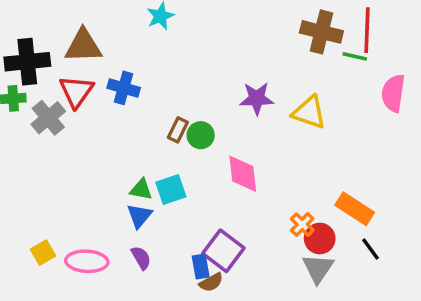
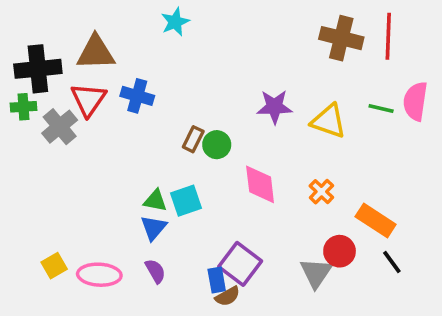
green line: (355, 56) -> (381, 109), moved
orange cross: (302, 225) -> (321, 192), moved
gray triangle: (318, 268) -> (316, 273), moved

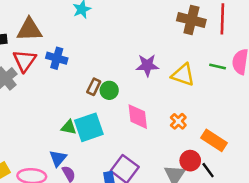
cyan square: (186, 201) -> (89, 127), size x1.4
blue triangle: (153, 228) -> (58, 158), moved
black line: (392, 262) -> (208, 170), moved

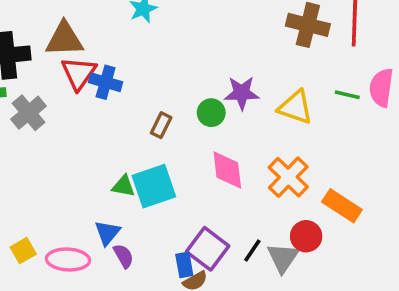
red triangle: (25, 61) -> (79, 73), moved
green circle: (109, 90) -> (211, 113), moved
orange cross: (178, 121) -> (288, 177), size x1.6
black line: (208, 170) -> (252, 251), moved, turned 70

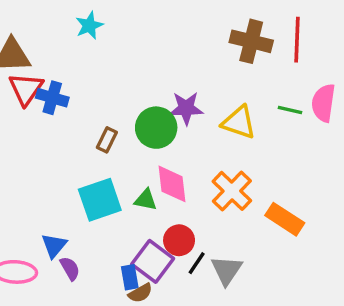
green circle: (211, 113) -> (156, 128), size x1.5
green triangle: (123, 186) -> (146, 200), moved
red circle: (306, 236) -> (179, 240), moved

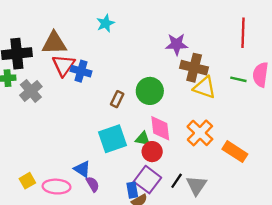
brown cross: (251, 41) -> (194, 68), moved
purple star: (186, 108) -> (177, 44), moved
red circle: (179, 240) -> (152, 152), moved
blue triangle: (54, 246) -> (82, 169), turned -36

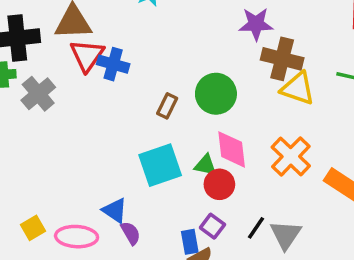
purple square: (147, 180) -> (212, 226), size x0.6

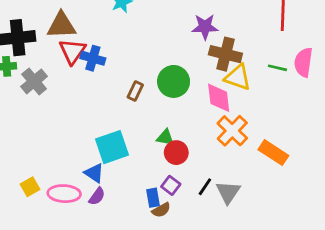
pink diamond: (232, 149) -> (219, 98), moved
cyan square: (160, 165) -> (112, 147), moved
purple semicircle: (131, 233) -> (97, 196), moved, turned 66

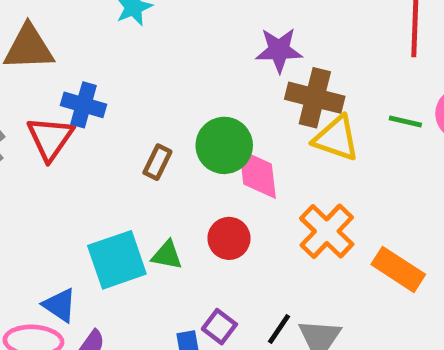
red triangle: (72, 51) -> (50, 138), moved
pink diamond: (219, 98) -> (258, 174), moved
green triangle: (165, 138) -> (167, 255), moved
red circle: (176, 153) -> (229, 238), moved
blue triangle: (94, 173) -> (60, 305), moved

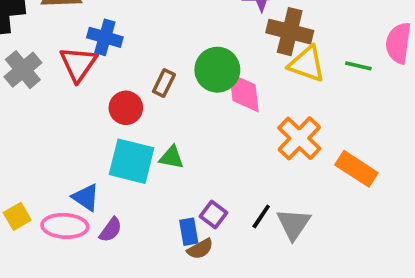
green line: (405, 122) -> (358, 66), moved
red circle: (229, 238) -> (126, 108), moved
cyan square: (117, 260) -> (132, 161), turned 33

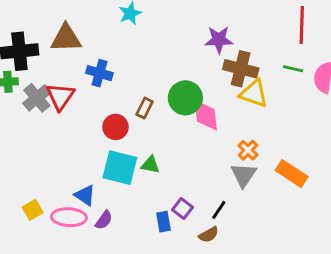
red triangle: (78, 64) -> (60, 96), moved
green line: (358, 66) -> (293, 69), moved
orange cross: (299, 138) -> (248, 150), size x0.6
gray triangle: (294, 224) -> (244, 175), moved
brown semicircle: (200, 249) -> (209, 235), moved

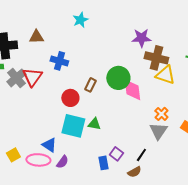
brown triangle: (66, 38) -> (36, 37), size x0.7

